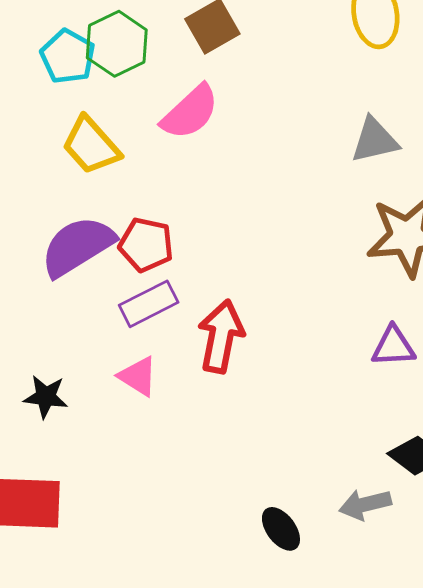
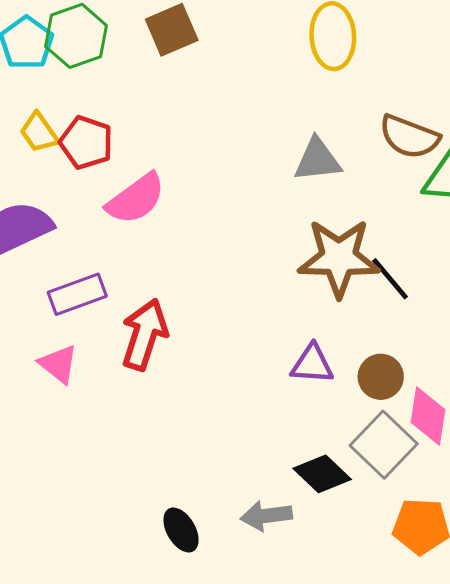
pink semicircle: (190, 112) -> (136, 199), moved
yellow trapezoid: (91, 145) -> (39, 133), size x0.7
red pentagon: (146, 245) -> (86, 142), moved

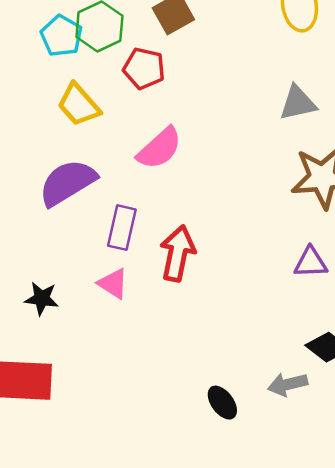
yellow trapezoid: (39, 133) -> (79, 105), size x1.4
red pentagon: (86, 142) -> (144, 68), moved
purple rectangle: (77, 294) -> (122, 228), turned -51

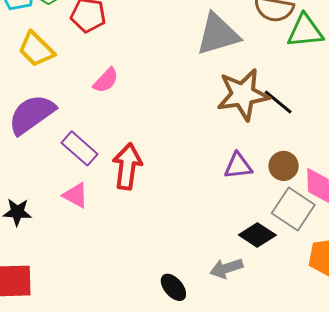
gray triangle: (298, 103) -> (218, 34), size x1.4
pink semicircle: (159, 148) -> (106, 80), size x0.7
purple rectangle: (122, 228) -> (80, 148), turned -57

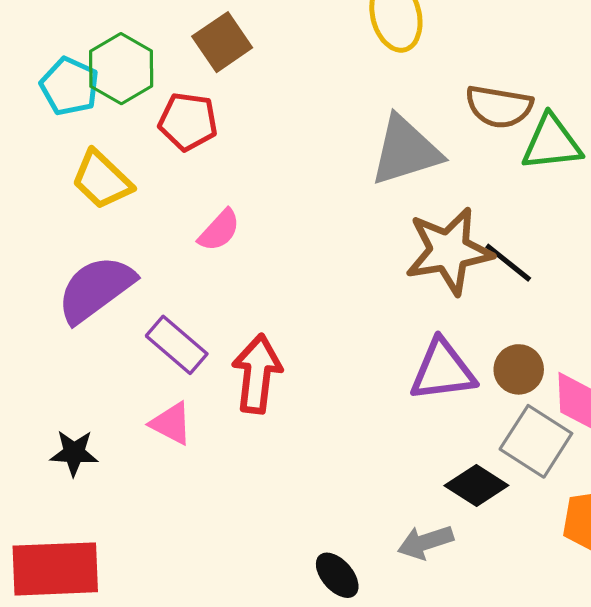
purple triangle: (238, 166) -> (443, 370), size x1.4

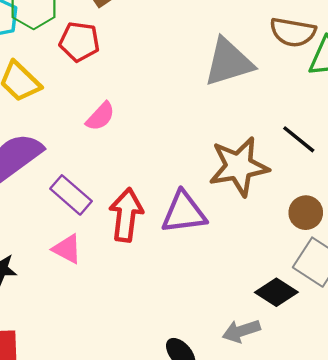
brown star: (449, 251) -> (239, 166), moved
purple triangle: (443, 370) -> (184, 213), moved

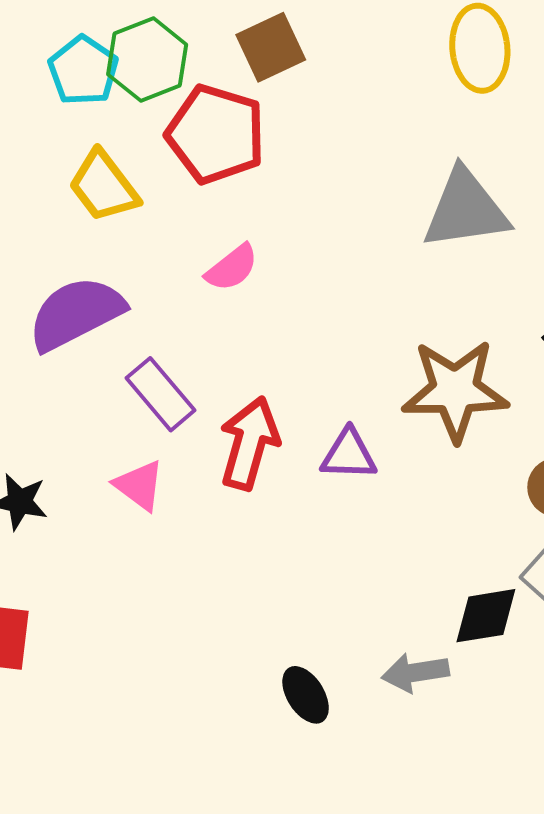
red pentagon: (79, 42) -> (216, 134), size x1.4
purple triangle: (184, 213) -> (349, 455), size x0.7
black diamond: (276, 292) -> (486, 616), turned -51

